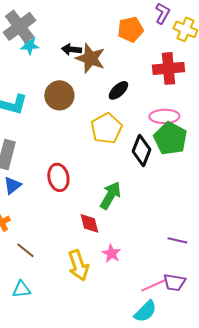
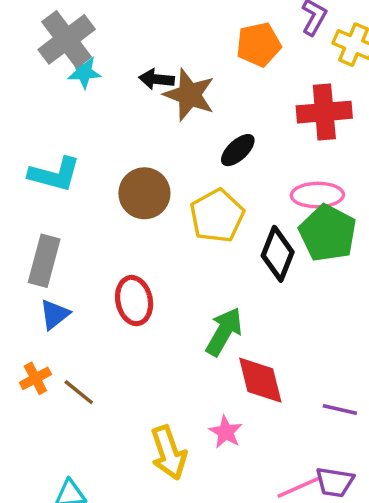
brown circle: (59, 95) -> (144, 193), moved
red diamond: (89, 223) -> (260, 380), moved, size x1.4
brown line: (25, 250) -> (79, 392), moved

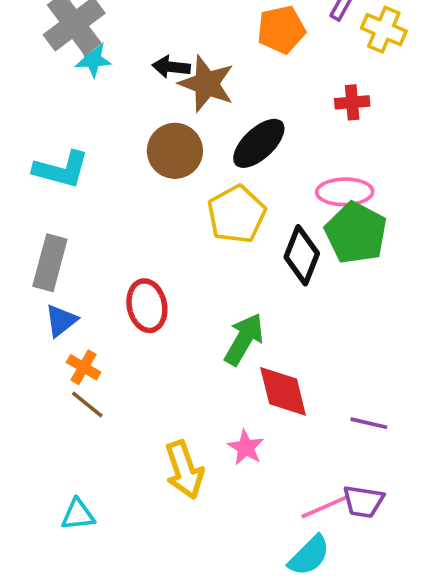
red cross: (324, 112) -> (352, 102), size x0.6
black ellipse: (238, 150) -> (259, 143), size x1.4
brown circle: (144, 193) -> (175, 151), moved
orange cross: (35, 378) -> (84, 367), moved, turned -32

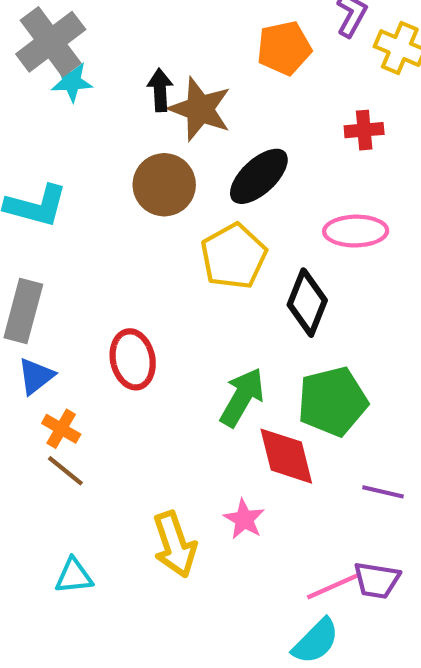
black arrow: (171, 67) -> (160, 90), turned 81
green pentagon: (356, 233) -> (333, 401), moved, turned 30
cyan triangle: (78, 515) -> (74, 576), moved

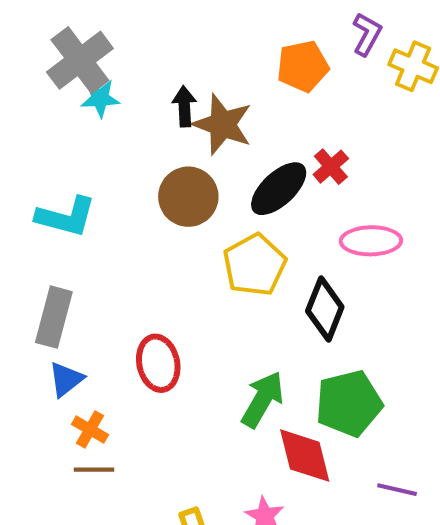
red cross: (364, 130) -> (331, 167), moved, turned -36
brown line: (65, 471) -> (94, 470), turned -39

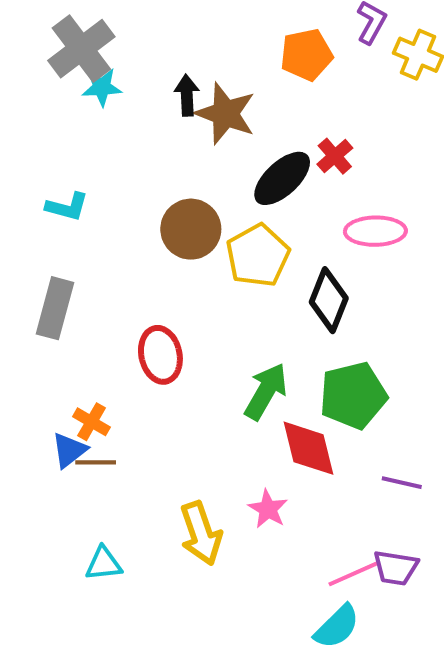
brown circle: (188, 197) -> (191, 229), moved
cyan L-shape: (66, 217) -> (67, 207), size x0.7
blue triangle: (66, 379) -> (69, 450), moved

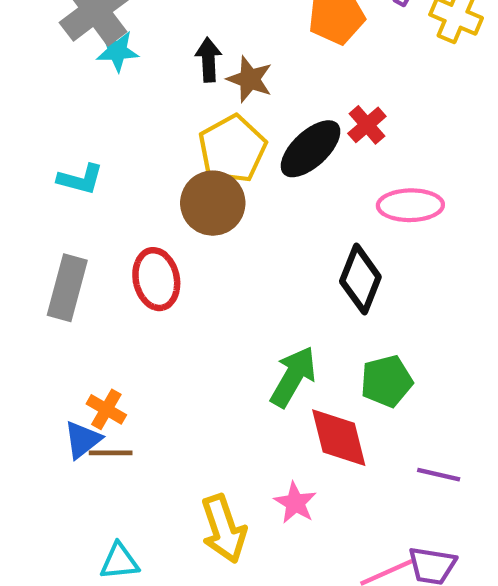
brown star: (225, 114) -> (250, 79), size x0.7
yellow pentagon: (258, 255) -> (232, 149), moved
red ellipse: (160, 355) -> (156, 279), moved
green pentagon: (353, 395) -> (387, 381), size x0.7

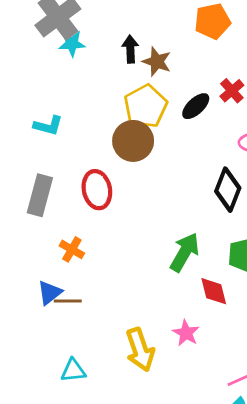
black ellipse: (311, 149) -> (196, 106), size x0.7
orange cross: (106, 409) -> (72, 249), moved
red diamond: (339, 438) -> (214, 291), size x0.7

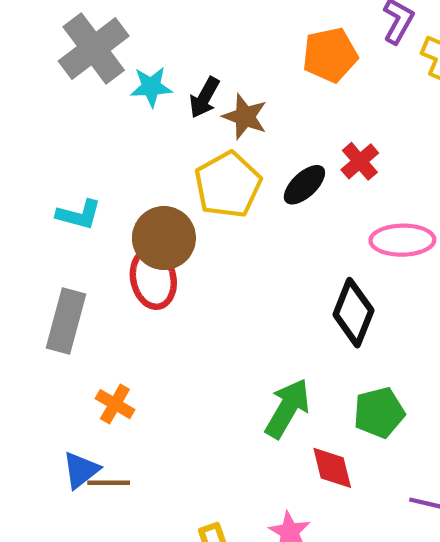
cyan star: (72, 43) -> (151, 87), moved
black arrow: (130, 49) -> (204, 97), turned -148
brown circle: (133, 141) -> (164, 238), moved
red ellipse: (97, 190) -> (153, 278), moved

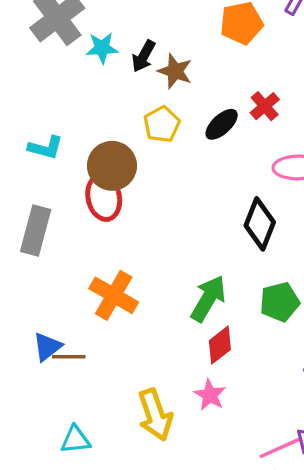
yellow pentagon: (228, 185) -> (162, 124), size x0.7
orange cross: (115, 404) -> (114, 295), moved, size x1.6
red diamond: (332, 468) -> (220, 345), moved, turned 66

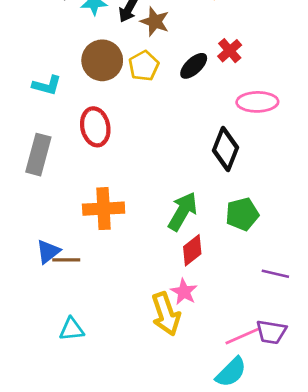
brown circle: (112, 166) -> (102, 60), moved
orange cross: (114, 295) -> (104, 209), turned -33
yellow arrow: (155, 415) -> (166, 314), moved

